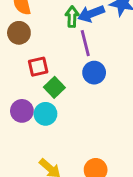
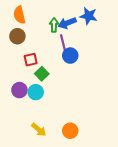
blue circle: (94, 73) -> (70, 56), moved

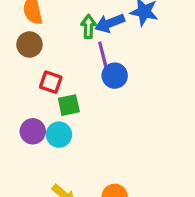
red square: (31, 60) -> (51, 82), turned 32
green square: (42, 74) -> (69, 105), turned 32

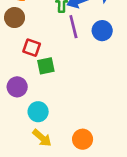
blue circle: (115, 76) -> (102, 31), moved
cyan circle: (59, 135) -> (38, 112), moved

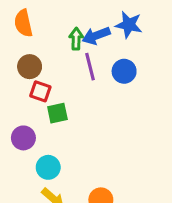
brown circle: (15, 18) -> (30, 67), moved

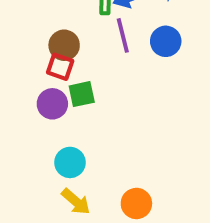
brown circle: (30, 67) -> (64, 45), moved
purple circle: (23, 138) -> (52, 104), moved

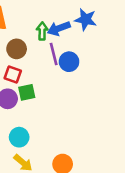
blue circle: (166, 41) -> (69, 62), moved
brown circle: (64, 45) -> (17, 49), moved

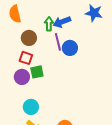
blue star: (86, 19) -> (94, 13), moved

